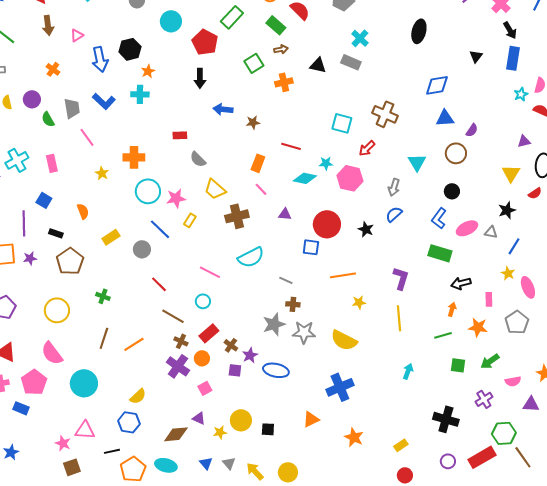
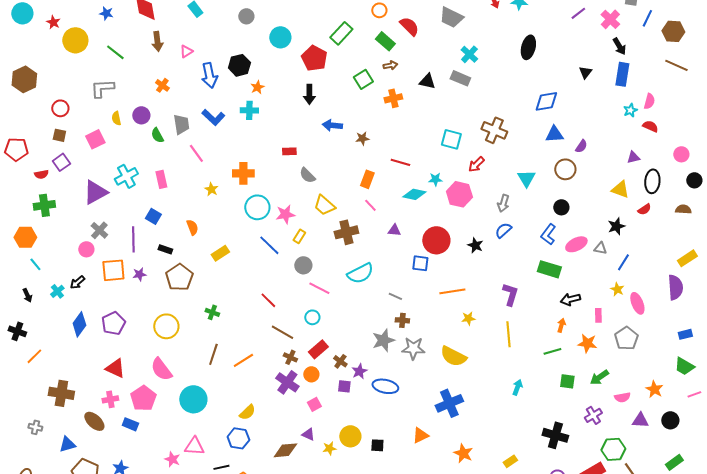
yellow triangle: (511, 173) -> (620, 189), turned -42
gray circle: (142, 249) -> (303, 265), moved

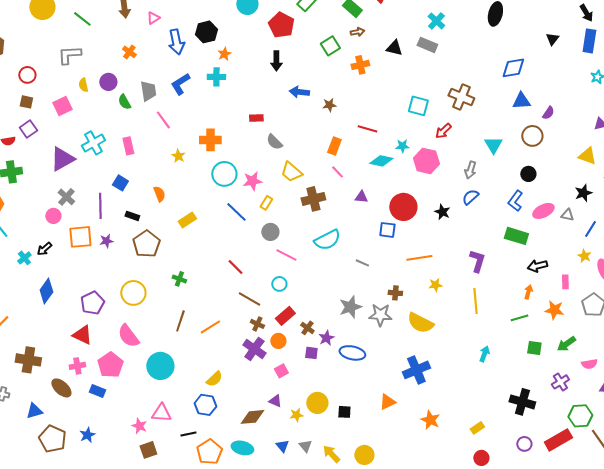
blue L-shape: (213, 117) -> (180, 84), turned 105
brown cross: (402, 320) -> (395, 293), moved
purple pentagon: (113, 323) -> (92, 303), moved

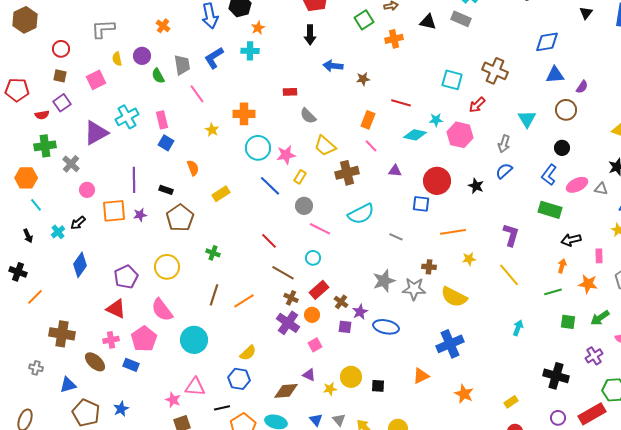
blue square: (120, 183) -> (166, 143), moved
gray cross: (66, 197) -> (71, 164), moved
yellow line: (475, 301) -> (509, 275), turned -35

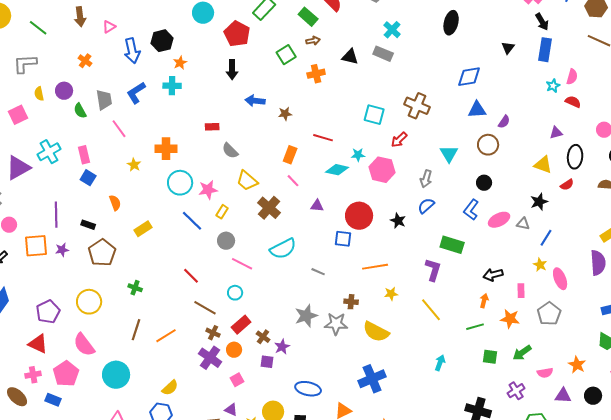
brown cross: (347, 173) -> (269, 208), turned -35
green rectangle: (550, 210) -> (452, 245), moved
blue ellipse: (386, 327) -> (308, 389), moved

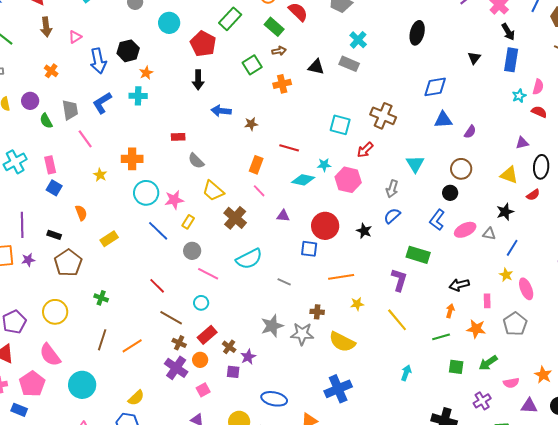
brown circle: (488, 145) -> (461, 169), moved

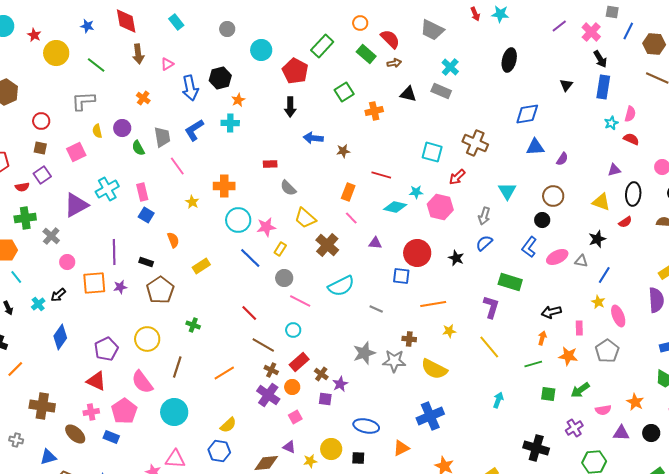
brown arrow: (279, 51) -> (394, 63), moved
brown line: (102, 340) -> (177, 367), moved

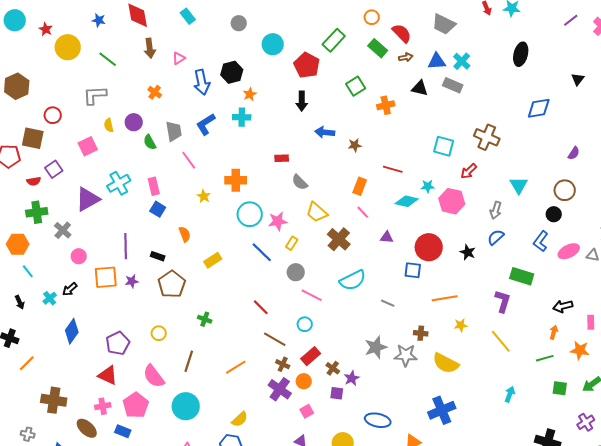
blue triangle: (535, 147) -> (437, 61), moved
brown square: (40, 148) -> (33, 138), moved, size x1.6
yellow circle: (147, 339) -> (159, 333), size x0.6

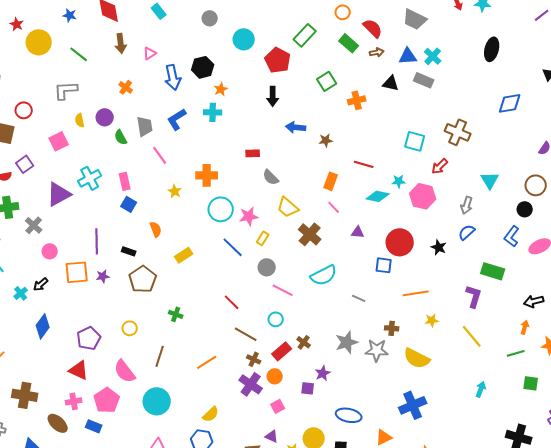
brown cross: (333, 368) -> (304, 342), moved

